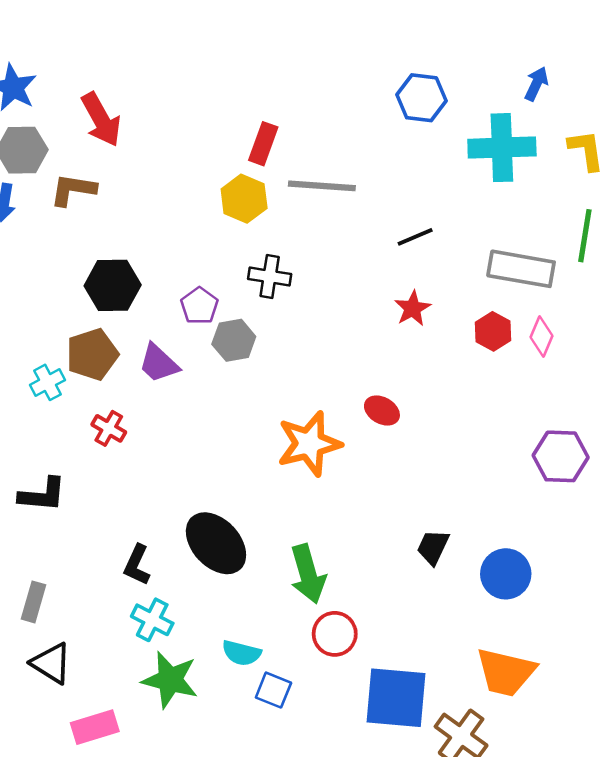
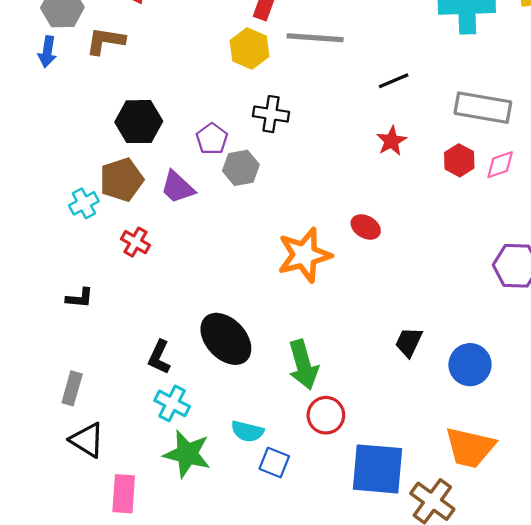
pink diamond: (541, 336) -> (500, 165), turned 48
black L-shape: (42, 495) -> (80, 298), size x0.7
pink rectangle: (95, 727) -> (124, 494), turned -69

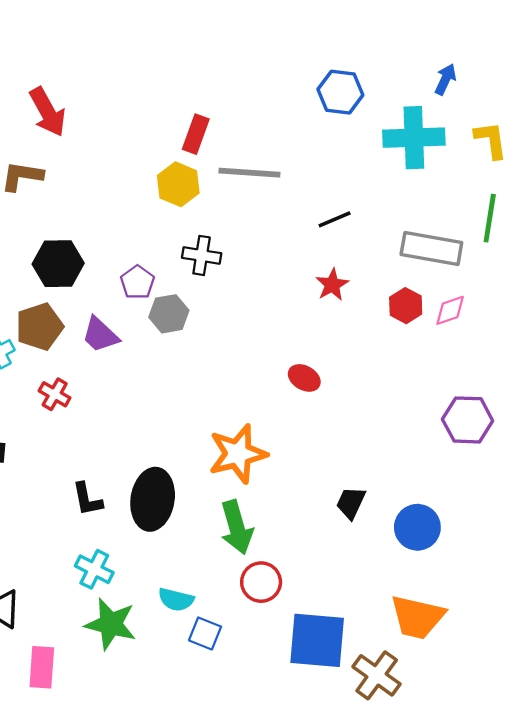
orange star: (304, 255) -> (238, 454), moved
black ellipse: (226, 339) -> (153, 499), turned 52
black L-shape: (159, 357) -> (87, 499), moved, turned -36

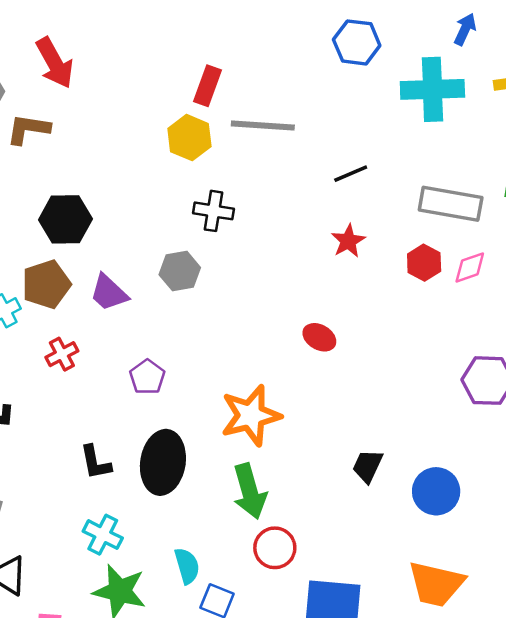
purple pentagon: (137, 282) -> (147, 377), moved
red cross: (55, 394) -> (62, 354), turned 32
cyan semicircle: (176, 600) -> (187, 566), turned -120

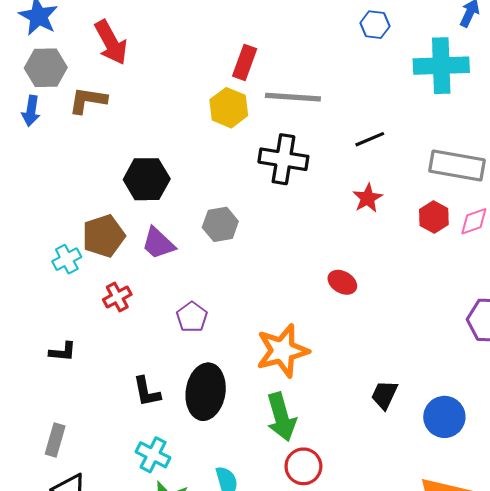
blue hexagon: (357, 42) -> (375, 25), size x0.7
black cross: (213, 211) -> (283, 159), moved, size x1.4
black hexagon: (65, 219) -> (147, 179), moved

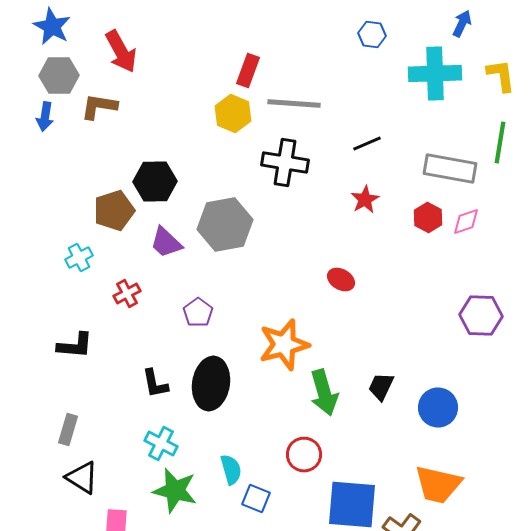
gray hexagon: (220, 224) -> (225, 224), size x1.6
brown pentagon: (104, 236) -> (114, 210), moved
black L-shape: (63, 352) -> (75, 346), size x1.4
green arrow: (281, 417) -> (324, 392), moved

